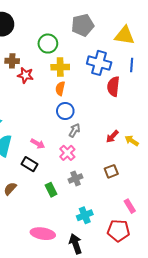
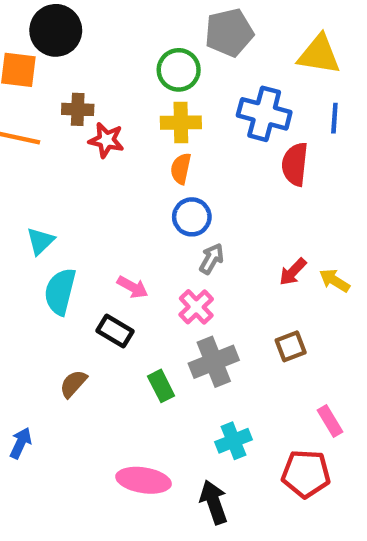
green circle: (48, 44) -> (179, 70), moved
gray cross: (76, 178) -> (214, 362), size x1.5

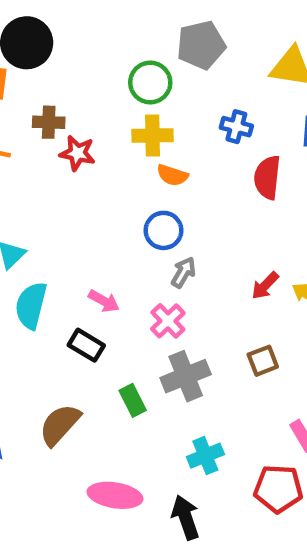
blue cross: (264, 114) -> (236, 127), size x0.6
orange semicircle: (181, 169) -> (172, 175), moved, turned -84
brown semicircle: (73, 384) -> (60, 425), moved, size x1.5

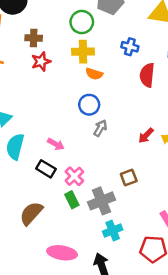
brown cross: (49, 122) -> (34, 38), moved
red star: (77, 153) -> (41, 62), turned -30
pink cross: (168, 321) -> (74, 176), moved
brown square: (263, 361) -> (129, 177), moved
gray cross: (186, 376) -> (101, 201), moved

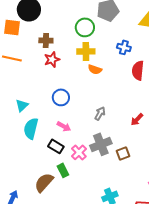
blue circle: (89, 105) -> (61, 97), moved
green rectangle: (72, 200) -> (63, 170), moved
gray cross: (101, 201) -> (101, 144), moved

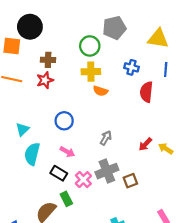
red star: (52, 59) -> (45, 80), moved

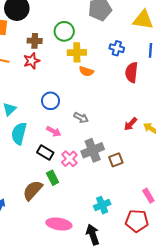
green circle: (90, 46) -> (64, 31), moved
gray arrow: (106, 138) -> (81, 118), moved, turned 88

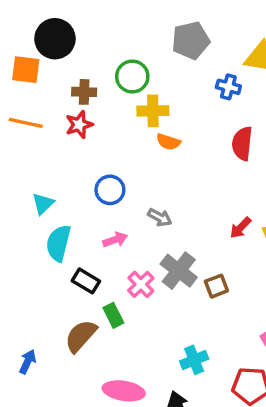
blue cross: (117, 48) -> (228, 87), moved
pink arrow: (54, 131) -> (115, 240), turned -48
gray cross: (93, 150) -> (179, 271), turned -30
black rectangle: (45, 152) -> (86, 281), moved

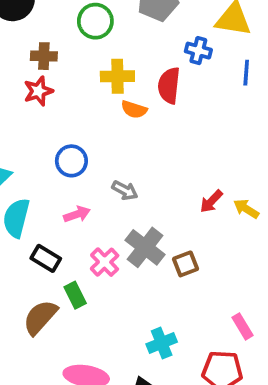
green circle: (132, 77) -> (95, 21), moved
red semicircle: (242, 143) -> (169, 86), moved

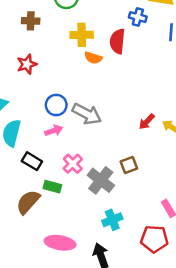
red star: (38, 91) -> (27, 64), moved
blue circle: (71, 161) -> (56, 105), moved
gray arrow: (125, 190) -> (87, 114), size x1.6
gray cross: (145, 247) -> (101, 180), moved
green rectangle: (75, 295) -> (52, 187), turned -48

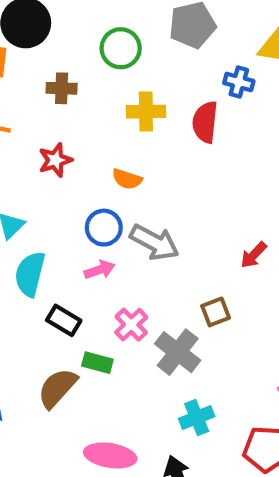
orange semicircle: (93, 58) -> (127, 179), moved
brown square: (129, 165) -> (216, 312), moved

